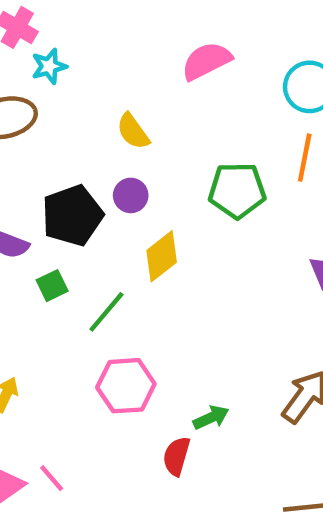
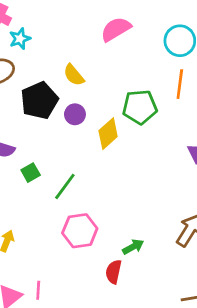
black pentagon: (72, 215) -> (39, 100), moved
yellow diamond: (162, 256) -> (108, 134), moved
pink line: (52, 478) -> (38, 290), turned 48

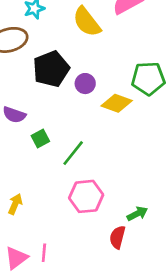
yellow semicircle: (74, 75) -> (87, 22), moved, size x1.4
yellow diamond: (108, 134) -> (117, 103), turned 60

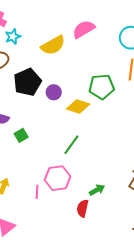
yellow semicircle: (87, 22) -> (53, 45), turned -80
green line: (73, 153) -> (71, 145), moved
pink line: (44, 253) -> (37, 192), moved

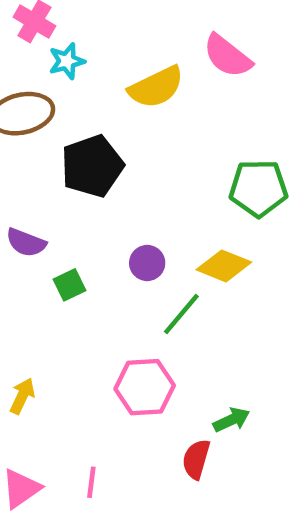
pink semicircle: (84, 29) -> (227, 56), turned -115
purple circle: (54, 92) -> (147, 263), moved
yellow diamond: (78, 106) -> (224, 266), moved
pink line: (37, 192) -> (91, 482), moved

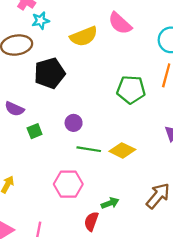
yellow diamond: (224, 266) -> (122, 150), moved
green line: (181, 314) -> (89, 149), turned 55

